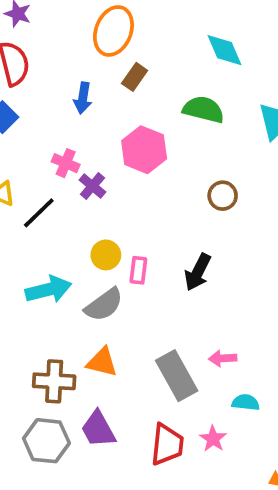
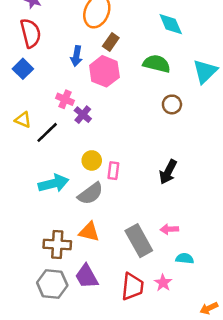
pink hexagon: (144, 150) -> (104, 71), moved
brown circle: (223, 196) -> (172, 104), moved
black arrow: (198, 272) -> (168, 172), moved

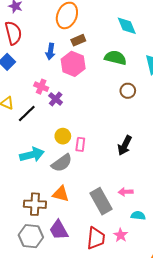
brown rectangle: (111, 42) -> (78, 40), turned 32

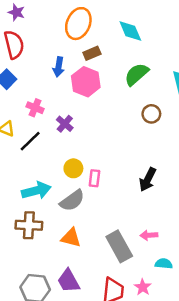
cyan diamond: (127, 26) -> (130, 31), moved
green semicircle: (115, 58) -> (137, 74), turned -55
pink cross: (41, 87) -> (35, 108), moved
brown cross: (35, 204) -> (29, 225), moved

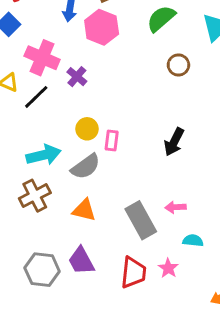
pink cross: (35, 108) -> (42, 58), size x1.6
brown cross: (29, 225) -> (35, 196), turned -30

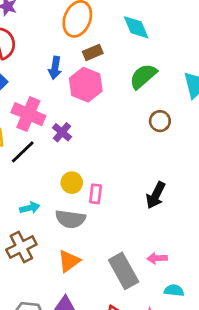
cyan arrow: (43, 155) -> (30, 208), size x0.6
gray semicircle: (86, 167) -> (70, 219), turned 44
orange triangle: (84, 210) -> (69, 261), turned -50

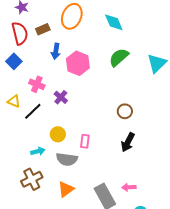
brown rectangle: (93, 52) -> (43, 29), moved
pink cross: (28, 114) -> (37, 84), size x0.7
brown circle: (160, 121) -> (125, 111), moved
yellow circle: (72, 183) -> (58, 134), moved

